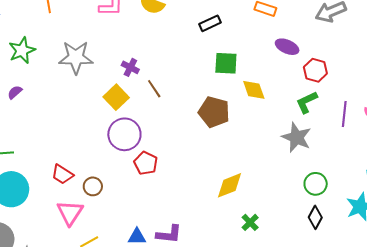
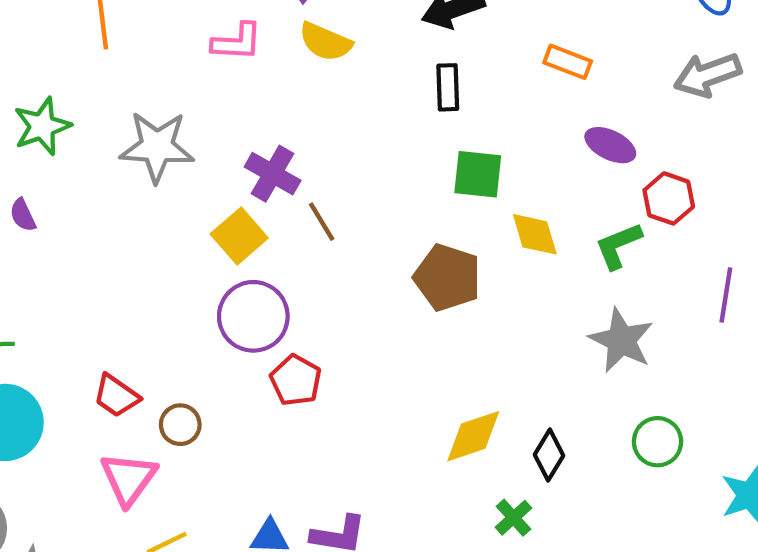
black rectangle: (210, 23) -> (448, 87), turned -70
purple cross: (130, 67) -> (273, 174), size x1.4
purple semicircle: (15, 92) -> (23, 215), turned -77
green L-shape: (307, 102) -> (618, 246), moved
black diamond: (315, 217) -> (549, 455), moved

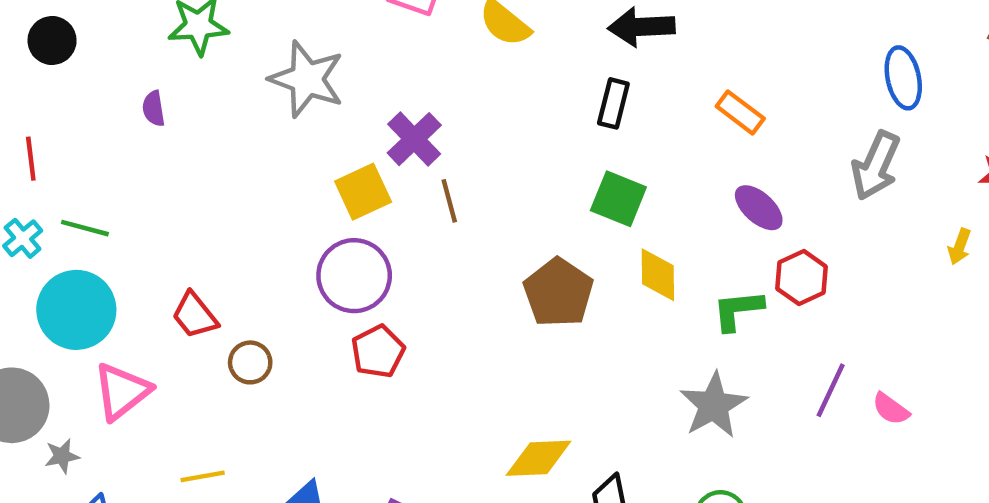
gray arrow: (708, 75) -> (876, 166), turned -62
pink triangle: (129, 479) -> (122, 391), moved

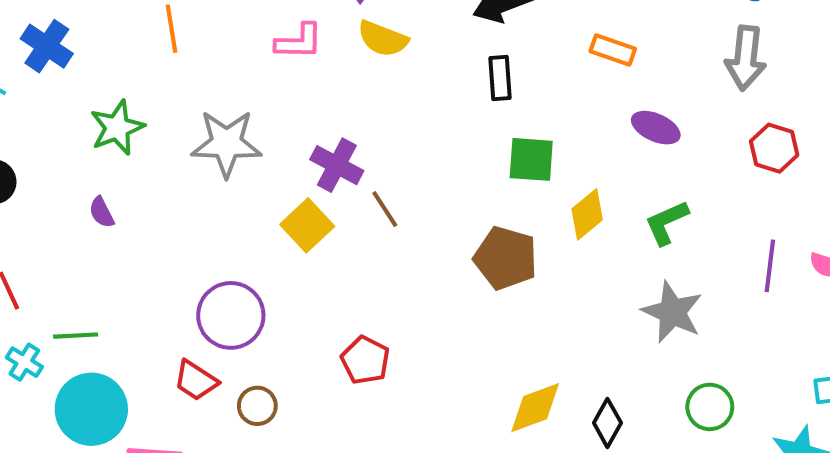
yellow diamond: (658, 275) -> (587, 214), turned 69
purple circle: (354, 276) -> (231, 315), moved
red hexagon: (802, 278) -> (774, 148), moved

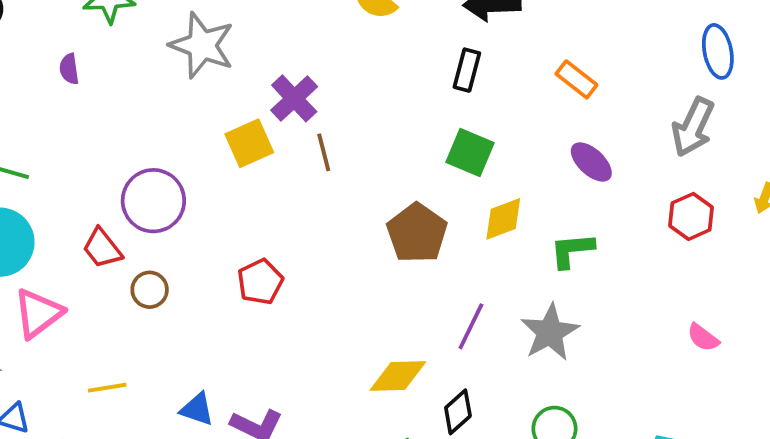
purple line: (770, 266) -> (471, 326), moved

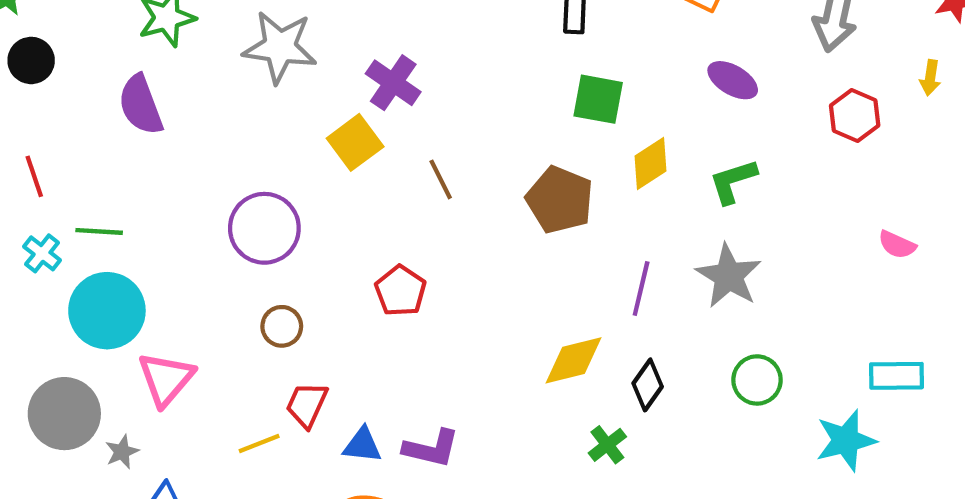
purple semicircle: (69, 69) -> (141, 105), size x1.8
brown line: (324, 152) -> (441, 179), moved
red trapezoid: (102, 248) -> (307, 405), moved, turned 75

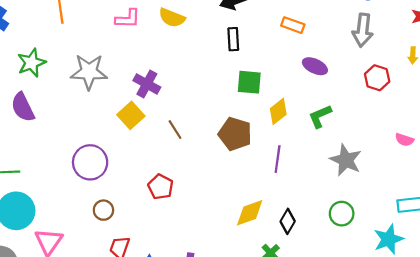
gray star: (729, 276) -> (346, 160), moved
purple line: (641, 289) -> (278, 159), moved

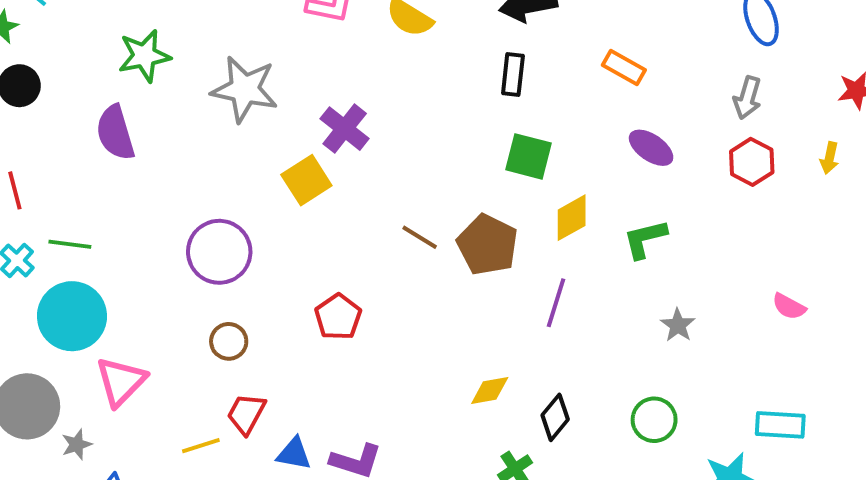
gray arrow: (363, 30) -> (747, 98), size x0.7
red hexagon: (377, 78) -> (752, 162), moved
brown line: (175, 130) -> (420, 237), moved, turned -36
gray star: (346, 160) -> (678, 325), size x0.6
yellow diamond: (250, 213) -> (490, 390), size x0.7

